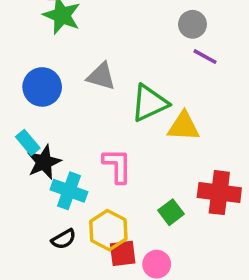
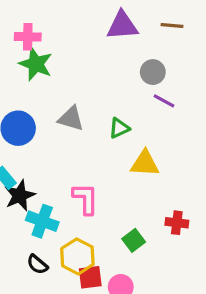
green triangle: (150, 103) -> (119, 128), moved, size x0.6
red cross: (219, 193) -> (177, 223), size x0.6
black semicircle: (64, 239) -> (37, 264), turned 70

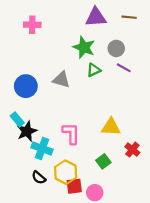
green star: (36, 64) -> (84, 47), moved
green triangle: (119, 128) -> (94, 70), moved
yellow triangle: (145, 163) -> (111, 127), moved
red cross: (177, 223) -> (132, 150), turned 32

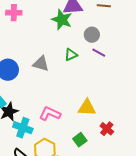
green star: (84, 47) -> (62, 20), moved
pink L-shape: (71, 133) -> (50, 114), turned -65

